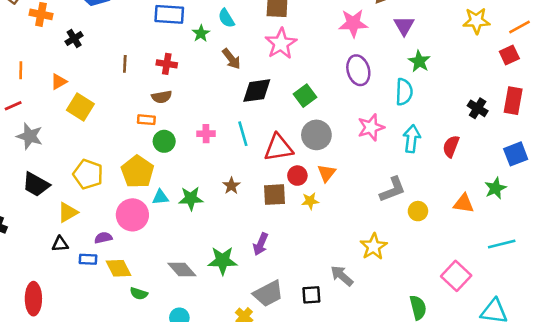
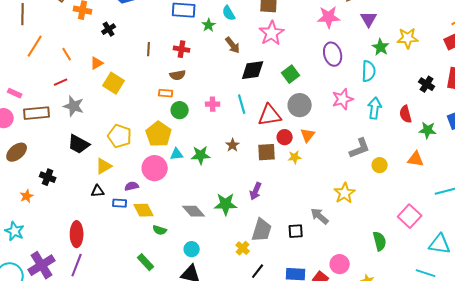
yellow star: (476, 21) -> (408, 38), moved
orange line: (21, 70) -> (67, 54), turned -32
red semicircle: (451, 146) -> (406, 114), turned -36
green star: (495, 188) -> (428, 130), moved, turned 30
gray trapezoid: (268, 294) -> (262, 230), turned -45

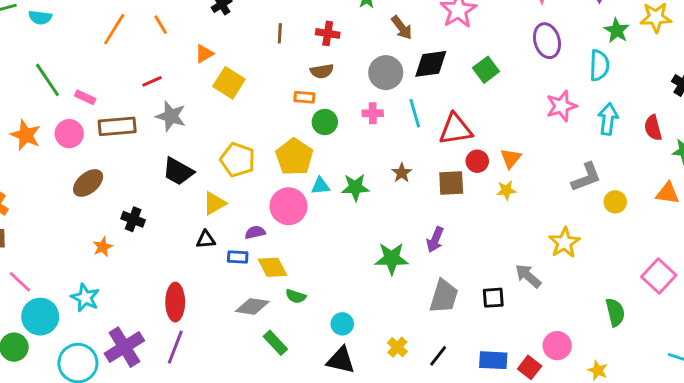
orange line: (67, 54) -> (161, 25), moved
gray circle: (300, 105) -> (386, 73), moved
yellow star: (295, 157) -> (506, 190), moved
gray diamond: (194, 211) -> (252, 306), moved, turned -40
yellow cross: (243, 248) -> (397, 347), moved

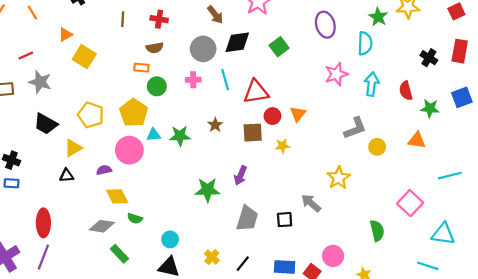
yellow star: (506, 190) -> (282, 146), moved
blue rectangle: (238, 257) -> (11, 183), moved

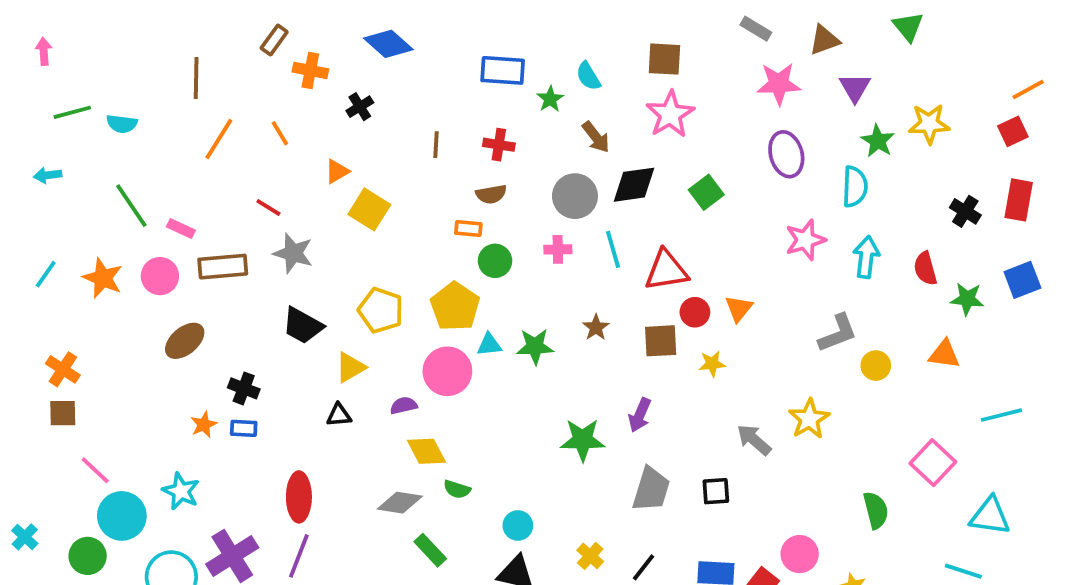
red line: (26, 55) -> (268, 208), turned 56
gray arrow: (311, 203) -> (754, 440), moved

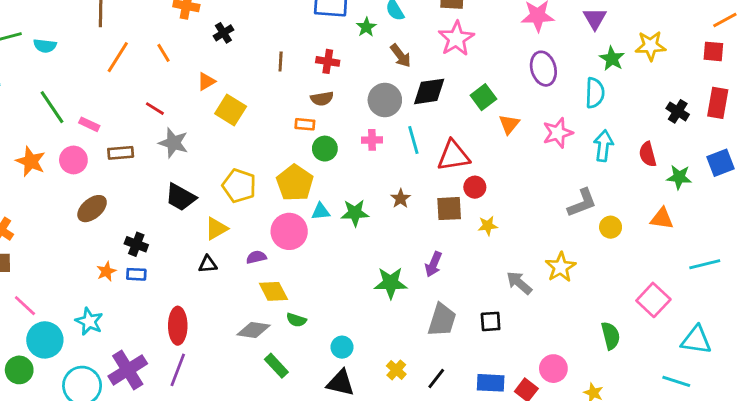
red square: (1013, 131) -> (713, 51), turned 30
brown rectangle: (223, 267) -> (121, 153), size x0.7
orange triangle: (739, 308) -> (509, 124), moved

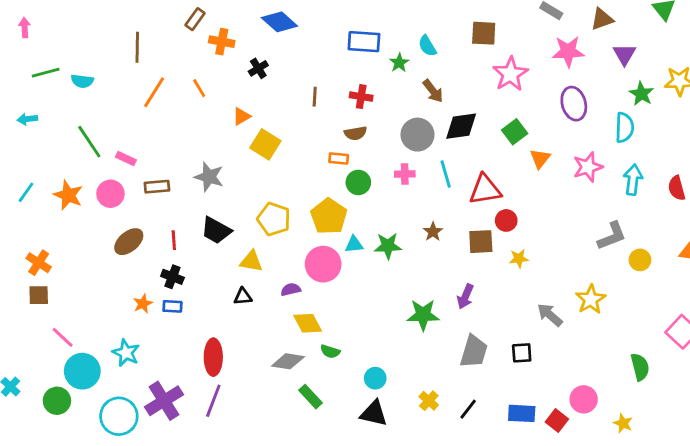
pink star: (456, 39) -> (510, 74), moved
red line: (155, 109) -> (174, 240), moved, turned 54
yellow triangle: (216, 229) -> (251, 261), turned 40

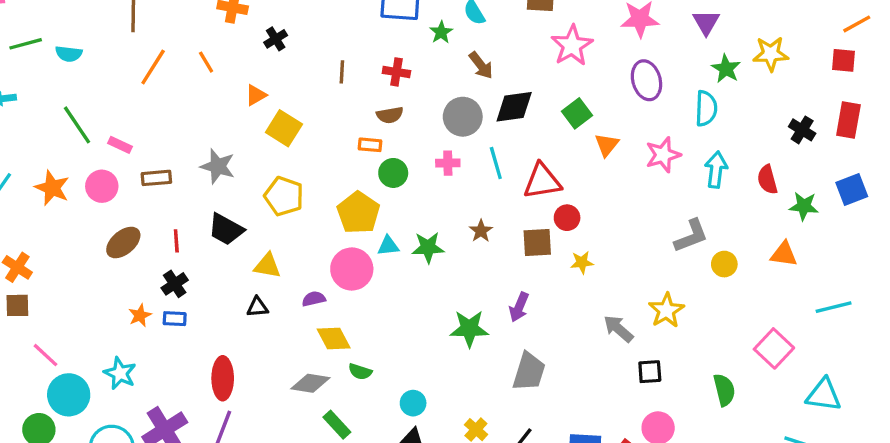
yellow pentagon: (274, 219) -> (284, 196), moved
black cross: (172, 277) -> (175, 284), turned 35
black square: (522, 353) -> (650, 372), moved

